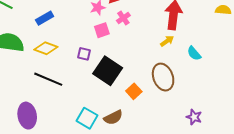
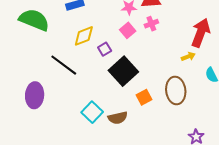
pink square: (102, 30) -> (128, 30), turned -35
yellow diamond: (46, 48) -> (84, 36), moved, turned -55
purple square: (84, 54) -> (105, 49), turned 32

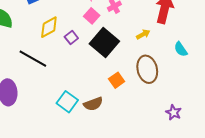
yellow arrow: (188, 57) -> (143, 34), moved
black square: (123, 71) -> (104, 43), moved

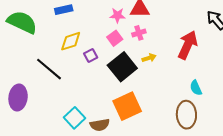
yellow arrow: (143, 34) -> (149, 58), moved
brown ellipse: (147, 69) -> (186, 115), moved
orange square: (117, 80) -> (127, 106), size x1.8

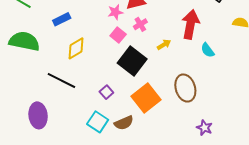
purple square: (91, 56) -> (106, 92), moved
yellow arrow: (149, 58) -> (164, 45), moved
cyan semicircle: (196, 88) -> (208, 50), moved
brown ellipse: (186, 115) -> (185, 88), moved

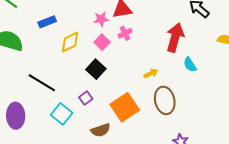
yellow arrow: (164, 45) -> (151, 73), moved
yellow diamond: (76, 48) -> (70, 42), moved
black square: (132, 61) -> (96, 69), moved, size x0.7
cyan square: (98, 122) -> (62, 114), moved

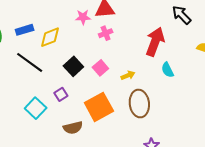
blue rectangle: (47, 22) -> (25, 30), moved
pink square: (102, 42) -> (100, 68), moved
black line: (42, 83) -> (30, 62), moved

